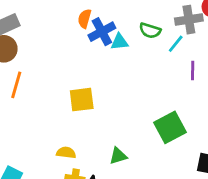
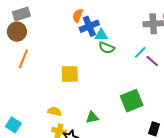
green semicircle: (150, 31) -> (107, 48), moved
cyan line: (176, 44) -> (140, 52), moved
purple line: (193, 70) -> (152, 61), turned -56

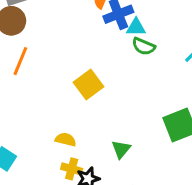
yellow square: (70, 74) -> (89, 85), turned -36
green triangle: (92, 117) -> (121, 149), turned -40

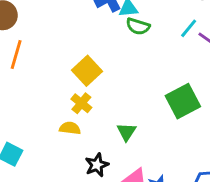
yellow cross: (72, 169) -> (81, 103), moved, turned 30

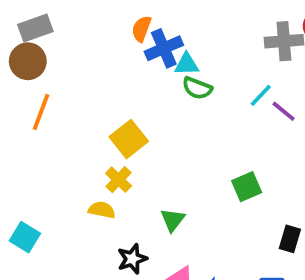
green square: (183, 101) -> (247, 187), size x0.7

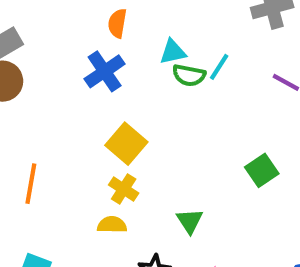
blue cross: (164, 48) -> (105, 71), moved
cyan line: (261, 95) -> (219, 67), moved
orange line: (41, 112) -> (31, 184), moved

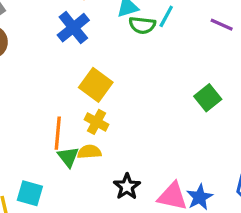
orange line: (31, 184) -> (58, 133), moved
green triangle: (190, 221) -> (68, 157), moved

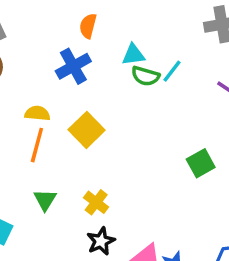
yellow cross: (97, 122) -> (96, 202), moved
orange line: (58, 133) -> (37, 145), moved
yellow semicircle: (89, 152) -> (37, 113), moved

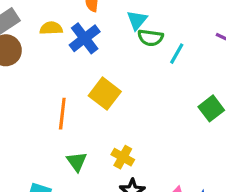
cyan triangle: (133, 55) -> (137, 20), turned -35
cyan line: (172, 71) -> (177, 54), moved
yellow semicircle: (37, 113) -> (51, 28), moved

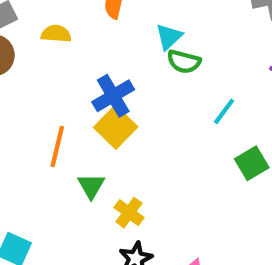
blue cross: (85, 38) -> (113, 96), moved
cyan line: (177, 54) -> (224, 111), moved
green triangle: (77, 162) -> (91, 186), moved

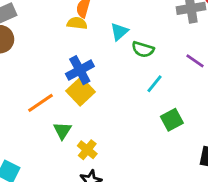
yellow semicircle: (56, 34) -> (77, 23), moved
green semicircle: (184, 62) -> (143, 49), moved
orange line: (57, 146) -> (40, 103), turned 40

